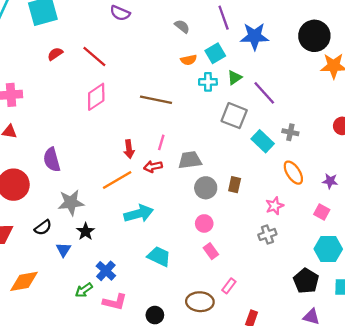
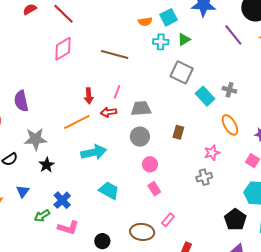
purple line: (264, 93) -> (233, 35), moved
gray circle: (206, 188) -> (140, 137), moved
blue triangle: (63, 250) -> (23, 191), moved

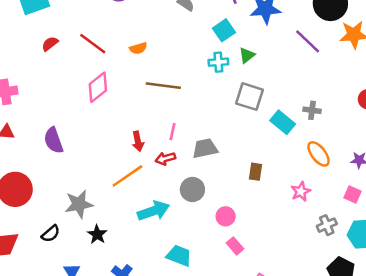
orange semicircle: (145, 22) -> (138, 48), moved
purple semicircle: (21, 101) -> (54, 140), moved
gray circle: (140, 137) -> (192, 189), moved
gray cross: (204, 177) -> (327, 225), moved

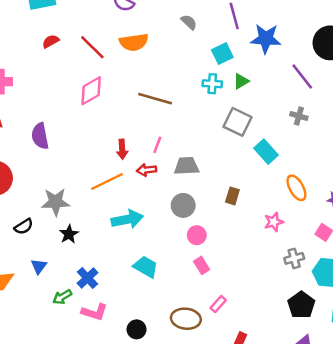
orange semicircle: (138, 48) -> (134, 42), moved, size x1.6
gray cross: (312, 110) -> (299, 116), moved
gray circle: (192, 189) -> (183, 205), moved

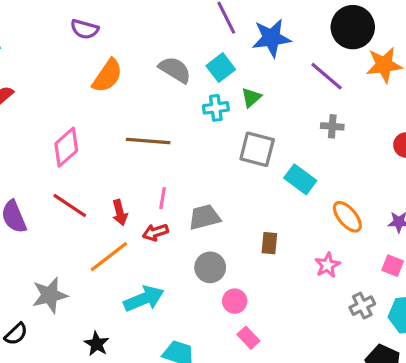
gray semicircle: (189, 22) -> (175, 70), moved, size x1.5
orange semicircle: (134, 42) -> (107, 76), turned -36
red line: (92, 47) -> (70, 206), moved
black star: (69, 234) -> (97, 344), moved

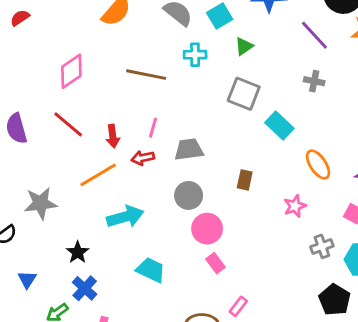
cyan cross: (216, 108) -> (195, 55), moved
pink circle: (235, 301) -> (207, 229), size x1.4

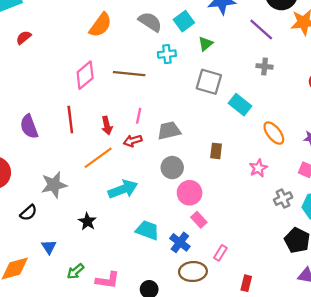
pink diamond: (71, 71) -> (85, 75), moved
red line: (68, 124) -> (70, 119), turned 48
blue cross: (85, 288) -> (180, 242), moved

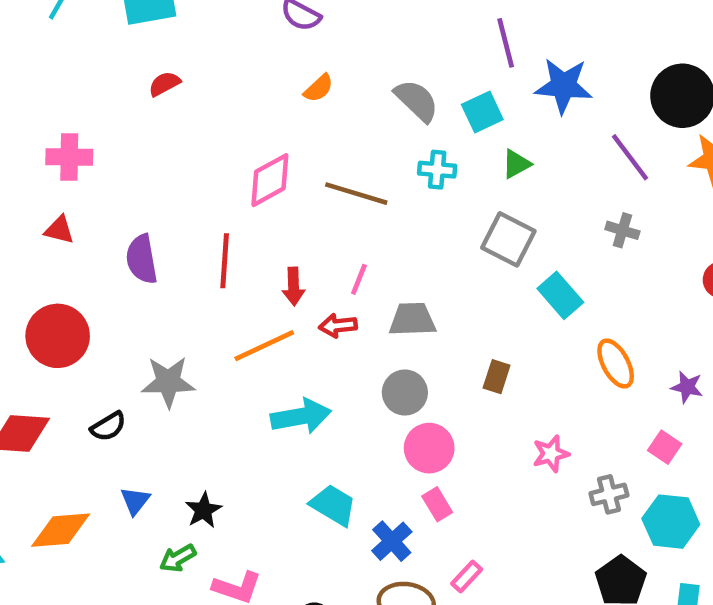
orange semicircle: (100, 25) -> (319, 88), size x0.6
pink star: (258, 168) -> (551, 454), moved
black star: (87, 221) -> (203, 510), moved

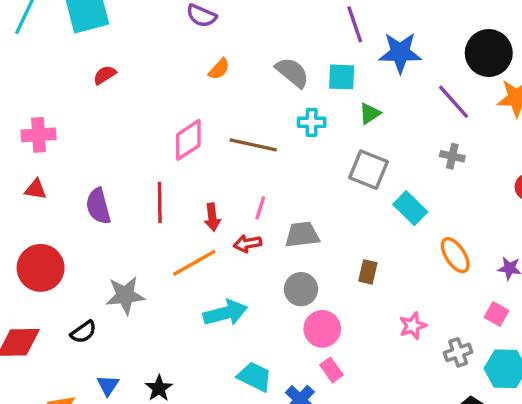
cyan square: (482, 112) -> (342, 77), turned 32

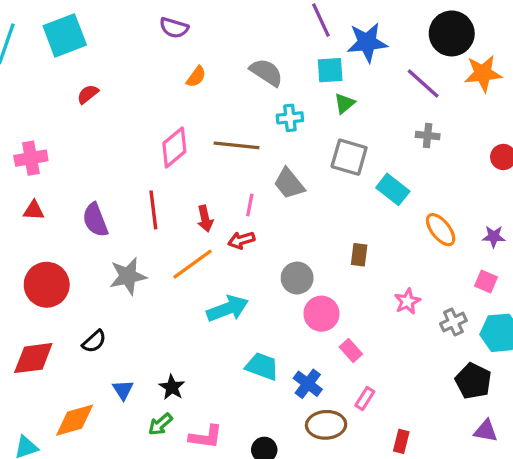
cyan square: (342, 77) -> (330, 70), moved
gray trapezoid: (302, 235) -> (289, 184), moved, turned -116
gray star: (125, 295) -> (128, 276), moved
pink rectangle: (332, 370) -> (351, 351), moved

